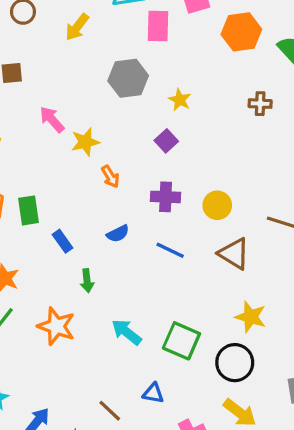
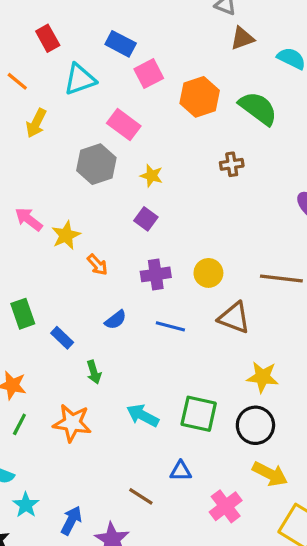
pink rectangle: (158, 26) -> (124, 125), moved, turned -44

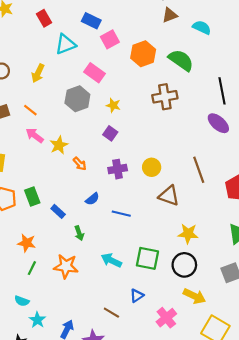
orange line: (17, 81) -> (30, 110), moved
brown cross: (232, 164) -> (165, 97), size x1.6
brown line: (281, 279) -> (199, 170), turned 65
blue line: (170, 326) -> (121, 214), moved
blue triangle: (181, 471) -> (137, 296), turned -32

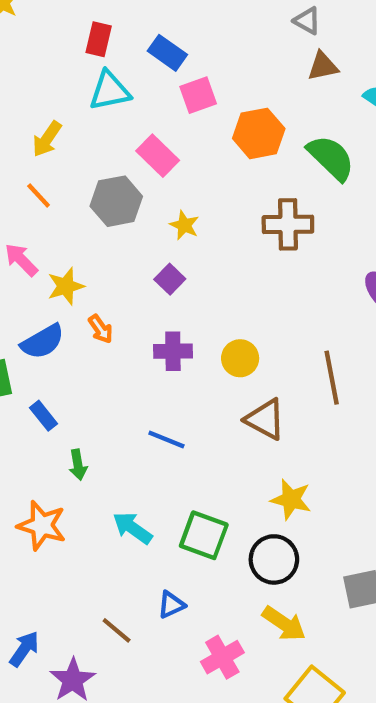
red rectangle: (44, 18) -> (99, 39), moved, turned 35
orange line: (30, 110) -> (39, 195), moved
blue semicircle: (92, 199) -> (43, 342), moved, size x1.5

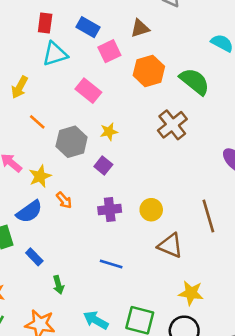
brown triangle: (323, 66) -> (140, 28), moved
orange line: (39, 195) -> (37, 122), moved
gray hexagon: (116, 201) -> (72, 142), moved
brown cross: (288, 224) -> (172, 125), turned -32
yellow star: (184, 225) -> (109, 132), turned -30

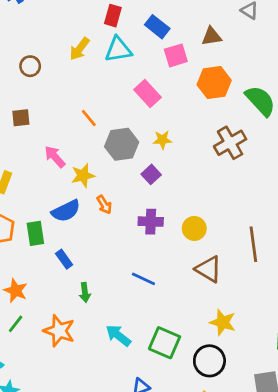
yellow arrow: (20, 87) -> (80, 49), moved

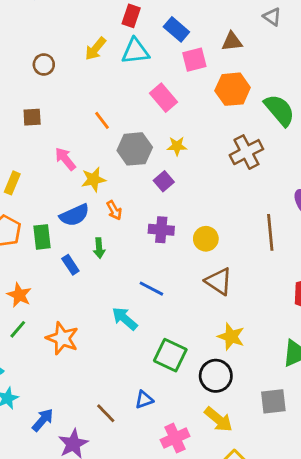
brown line: (253, 244) -> (270, 232), moved
green arrow: (85, 292) -> (99, 248), moved
cyan arrow: (118, 335) -> (125, 319), moved

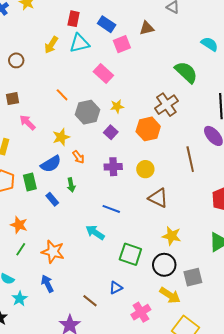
orange hexagon: (233, 89) -> (148, 129), moved
pink arrow: (65, 159) -> (28, 122), moved
gray square: (273, 401) -> (193, 277), moved
blue arrow: (43, 420) -> (47, 284), moved, turned -60

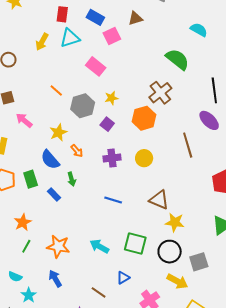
blue semicircle: (51, 164) -> (50, 160), turned 85
brown triangle: (158, 198) -> (159, 200), moved
orange star: (19, 225) -> (23, 222), turned 30
cyan arrow: (95, 232) -> (99, 246), moved

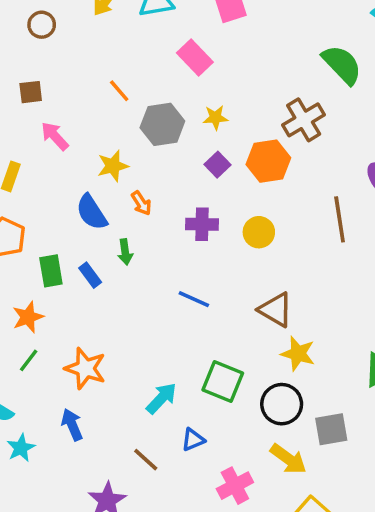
purple square: (107, 124) -> (218, 165), moved
green rectangle: (31, 179) -> (51, 271), moved
cyan arrow: (99, 246) -> (161, 398), moved, turned 96

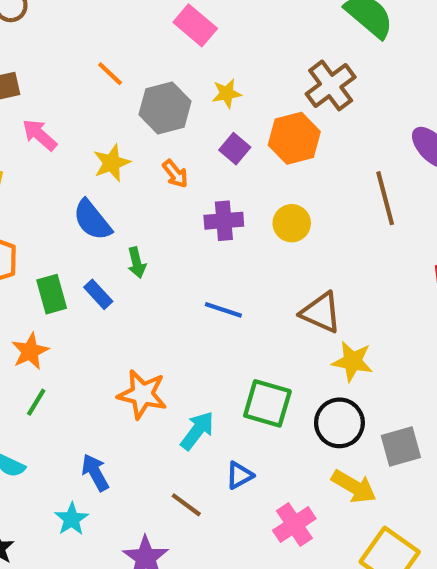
orange arrow: (141, 203) -> (175, 174), moved
orange star: (85, 368) -> (142, 394), moved
cyan star: (21, 448) -> (72, 519), moved

